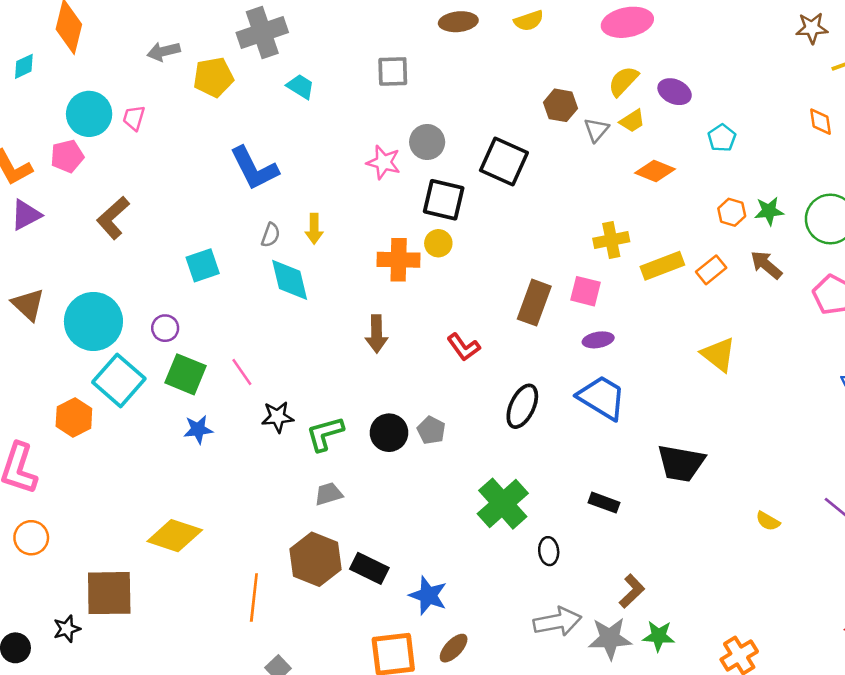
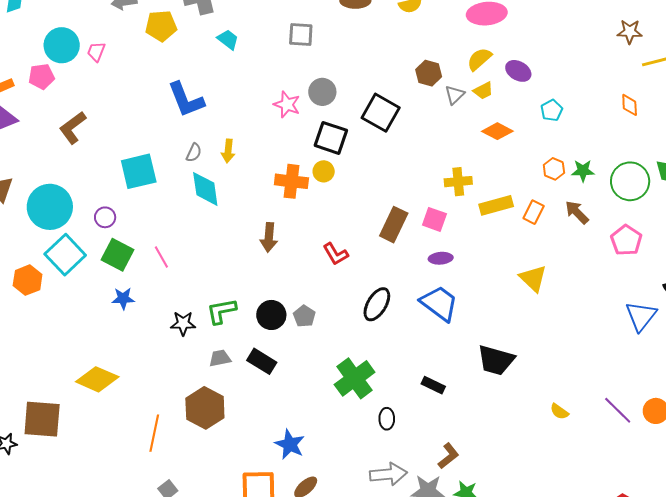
cyan square: (203, 265) -> (139, 171), size x1.4
orange rectangle: (711, 270) -> (534, 212), turned -30
black star: (278, 417) -> (183, 323), moved
black rectangle: (369, 568) -> (262, 361), moved

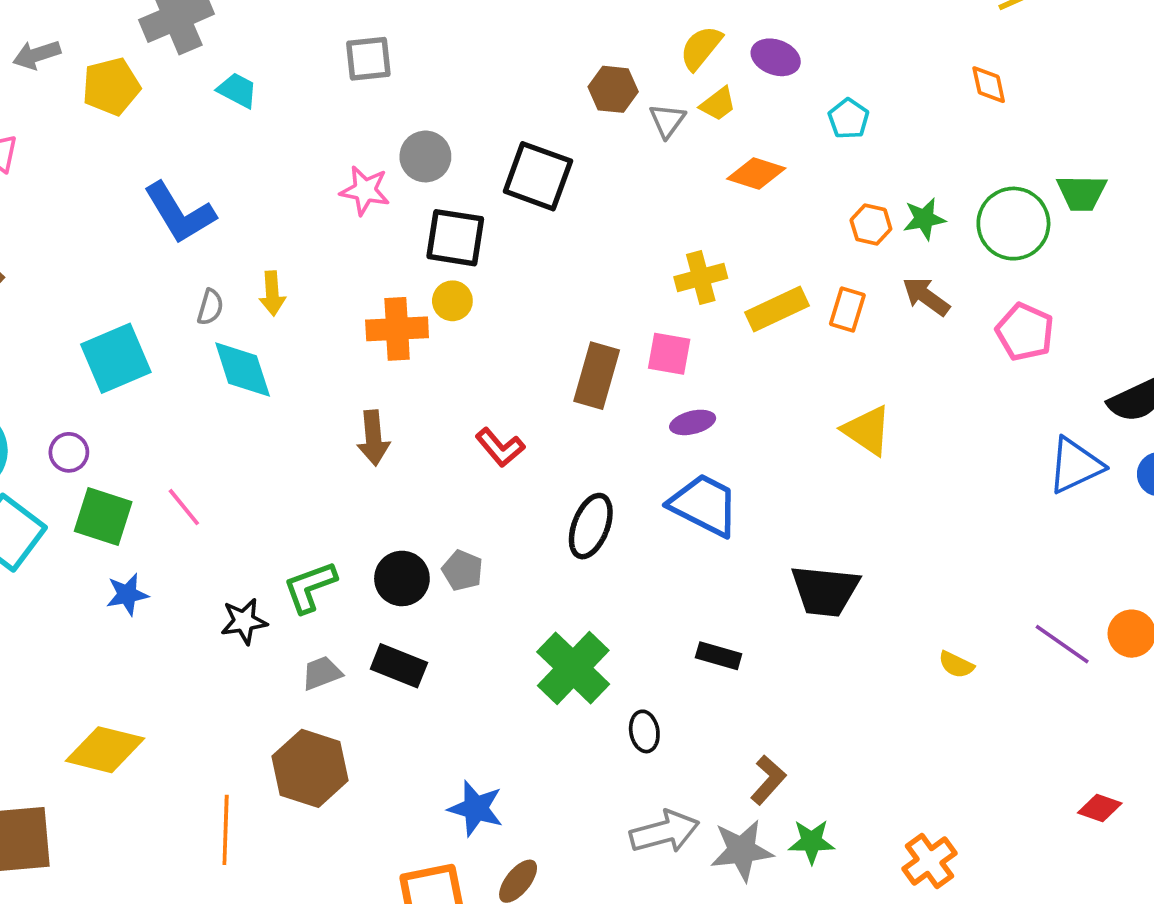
blue triangle: (641, 316) -> (1075, 465), turned 36

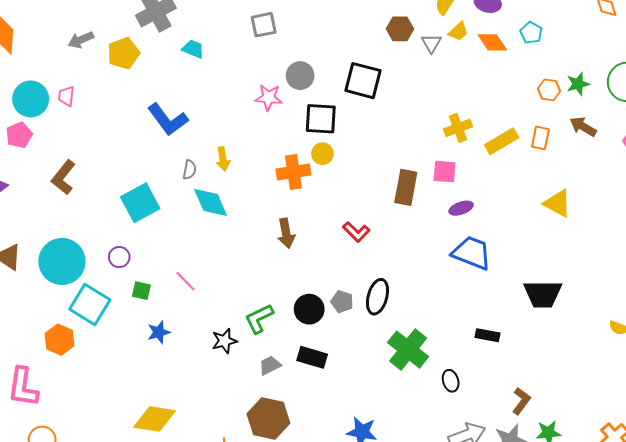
orange diamond: (756, 173) -> (492, 42), moved, turned 44
green square: (103, 517) -> (141, 291), size x0.6
black ellipse: (591, 526) -> (377, 297), moved

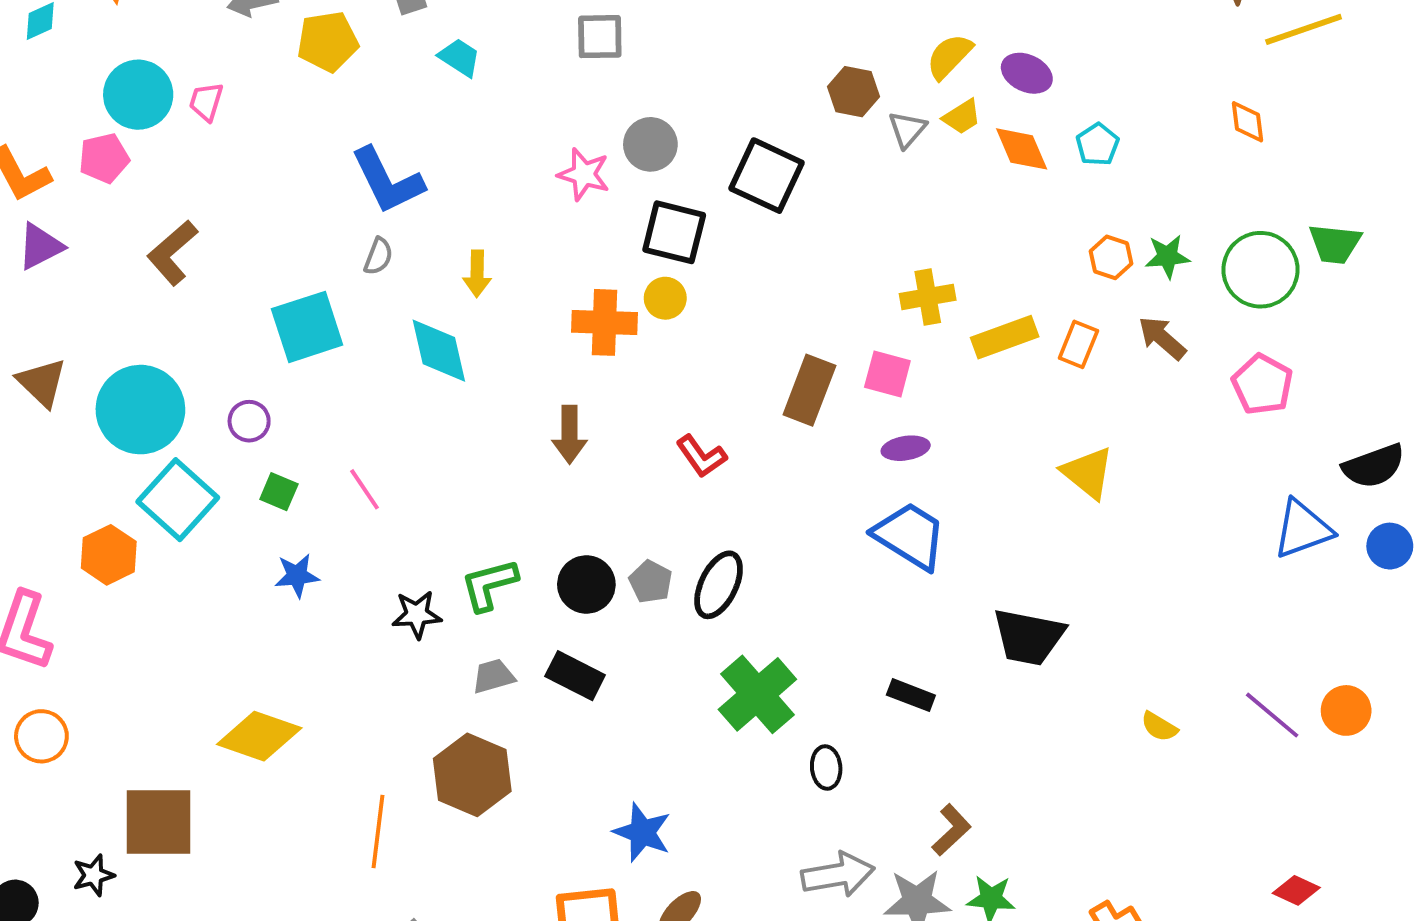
gray semicircle: (190, 170) -> (378, 256), moved

